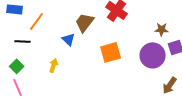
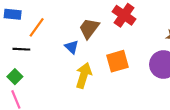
yellow arrow: (54, 65) -> (84, 75), moved, size x1.6

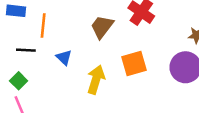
orange line: (37, 27) -> (43, 26), turned -30
blue triangle: (72, 47) -> (64, 57), moved

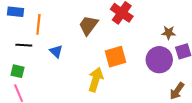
yellow arrow: (96, 80) -> (96, 80), moved
green square: (19, 81) -> (18, 71), turned -32

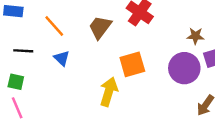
orange line: (38, 24) -> (54, 26), moved, turned -48

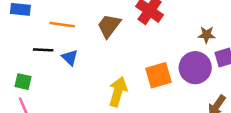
orange line: (54, 26) -> (62, 25), turned -40
black line: (23, 51) -> (43, 50), moved
orange square: (132, 64) -> (158, 75), moved

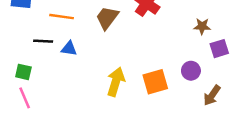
blue triangle: (70, 58) -> (69, 49), turned -35
purple circle: (195, 68) -> (191, 71), moved, size x0.6
orange square: (158, 75) -> (155, 82), moved

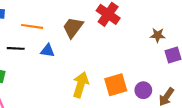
blue triangle: (69, 49) -> (48, 51), moved
purple circle: (191, 71) -> (143, 90), moved

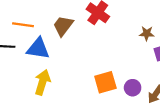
blue triangle: (48, 51) -> (38, 49), size x1.6
yellow arrow: (81, 85) -> (42, 82), moved

